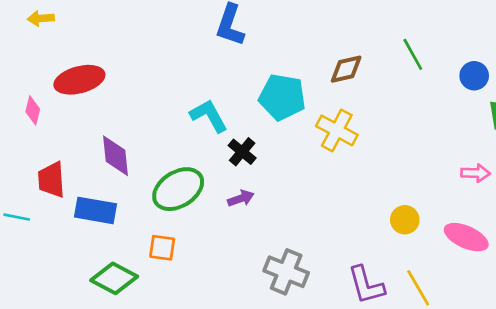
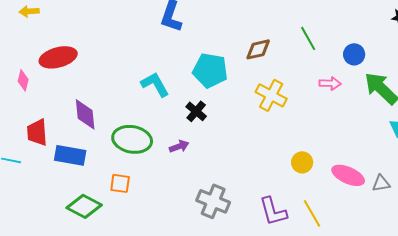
yellow cross: (337, 130) -> (271, 95), moved
black cross: (242, 152) -> (196, 111), moved
pink arrow: (475, 173) -> (330, 83), moved
green ellipse: (178, 189) -> (132, 139), turned 42

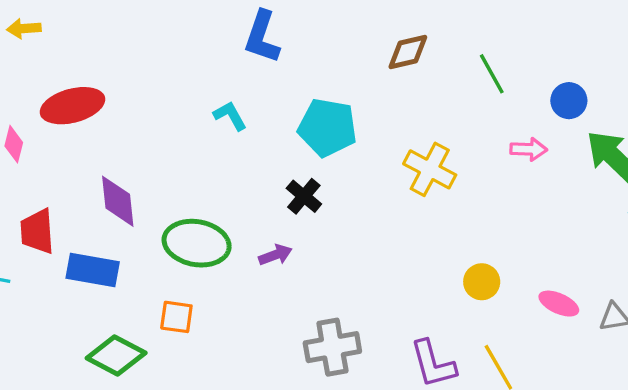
brown diamond: (258, 49) -> (408, 52), moved
cyan L-shape: (155, 84) -> (230, 116), moved, size x0.7
pink ellipse: (348, 175) -> (559, 304), size x0.7
gray cross: (213, 201) -> (332, 347), turned -32

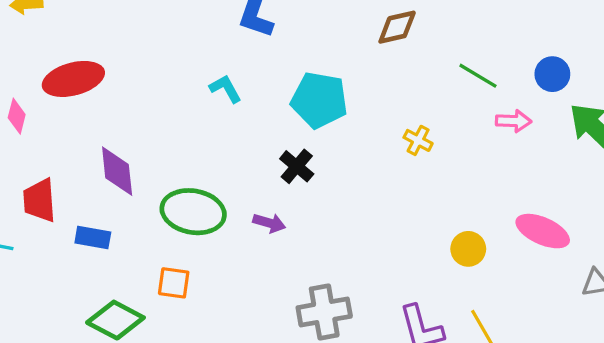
green line: (492, 74) -> (478, 76), moved, turned -30
yellow cross: (430, 169) -> (418, 140), size x0.6
purple arrow: (275, 255) -> (269, 223), turned 36
blue rectangle: (93, 270) -> (93, 238), size x0.7
pink ellipse: (559, 304) -> (543, 231), moved, size x1.4

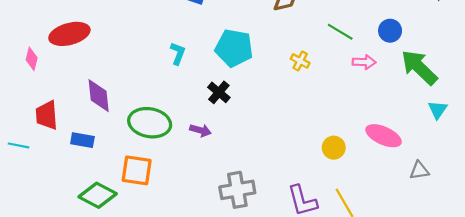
cyan L-shape: (225, 89) -> (178, 53), moved, turned 50
yellow cross: (418, 140) -> (300, 61), moved
orange square: (174, 283) -> (137, 170), size x1.4

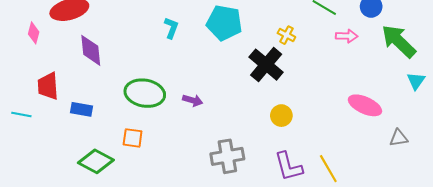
black cross: (219, 92) -> (266, 65), moved, size x1.6
purple diamond: (99, 96) -> (91, 50), moved
yellow circle: (334, 148) -> (281, 116), moved
orange square: (137, 170) -> (133, 138), size x0.7

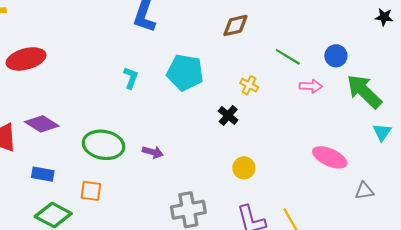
purple diamond: (91, 50) -> (42, 124), moved, turned -52
black cross: (266, 65) -> (228, 115), size x0.6
blue rectangle: (82, 109) -> (43, 174), moved

